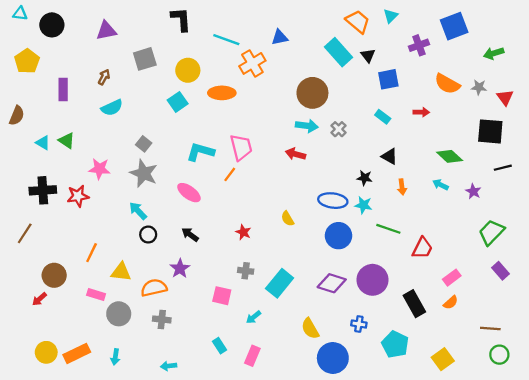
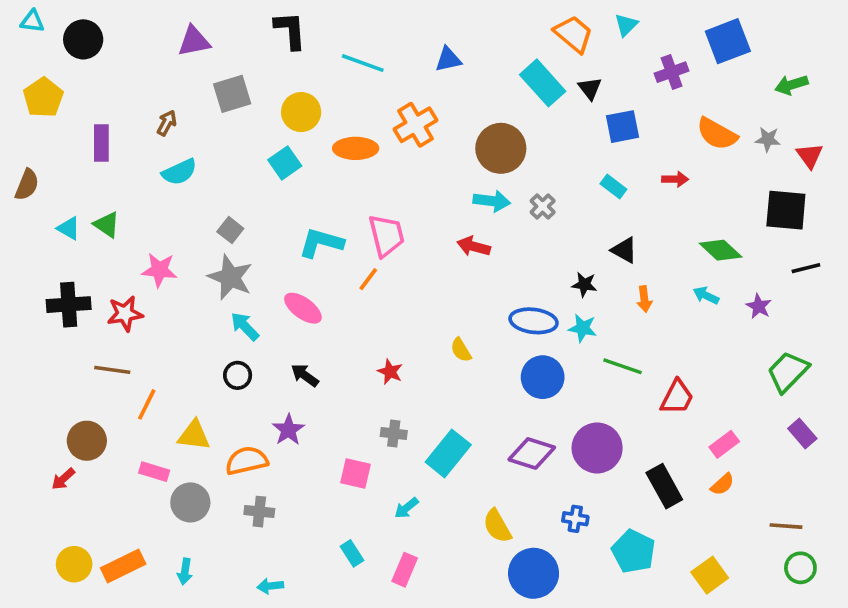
purple triangle: (106, 31) -> (194, 41), moved
orange cross: (252, 63) -> (416, 125), moved
cyan arrow: (138, 211) -> (245, 326), moved
brown line: (25, 233) -> (112, 370), moved, turned 65

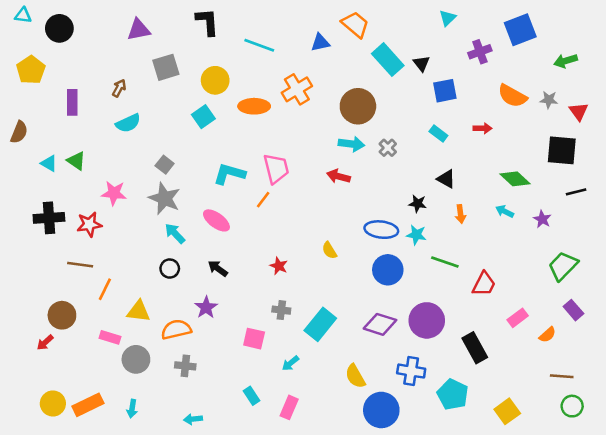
orange trapezoid: (573, 34) -> (355, 24), moved
orange semicircle: (722, 484) -> (547, 335), moved
blue cross: (575, 519) -> (411, 371), size x1.5

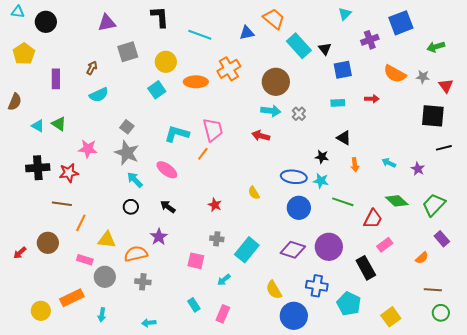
cyan rectangle: (438, 133) -> (338, 103), turned -40
green diamond: (515, 179) -> (397, 201), moved
pink rectangle: (518, 318) -> (385, 245), moved
red arrow: (45, 342) -> (20, 253), moved
orange rectangle: (88, 405) -> (72, 298), moved

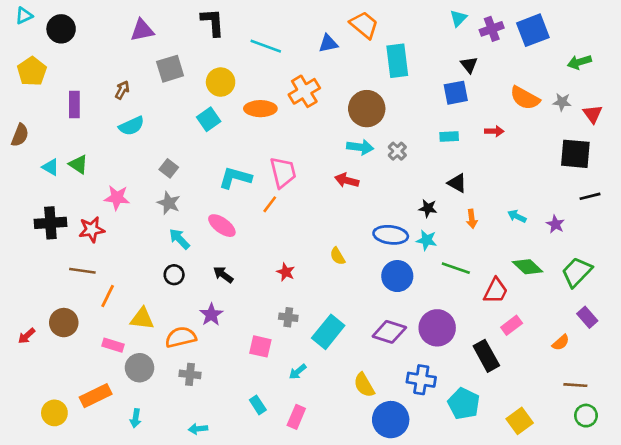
cyan triangle: (18, 12) -> (24, 16), turned -32
purple cross: (370, 40) -> (492, 29), moved
cyan rectangle: (299, 46) -> (397, 61), turned 35
black triangle: (325, 49) -> (469, 65), moved
gray star: (127, 153) -> (169, 203), size x0.7

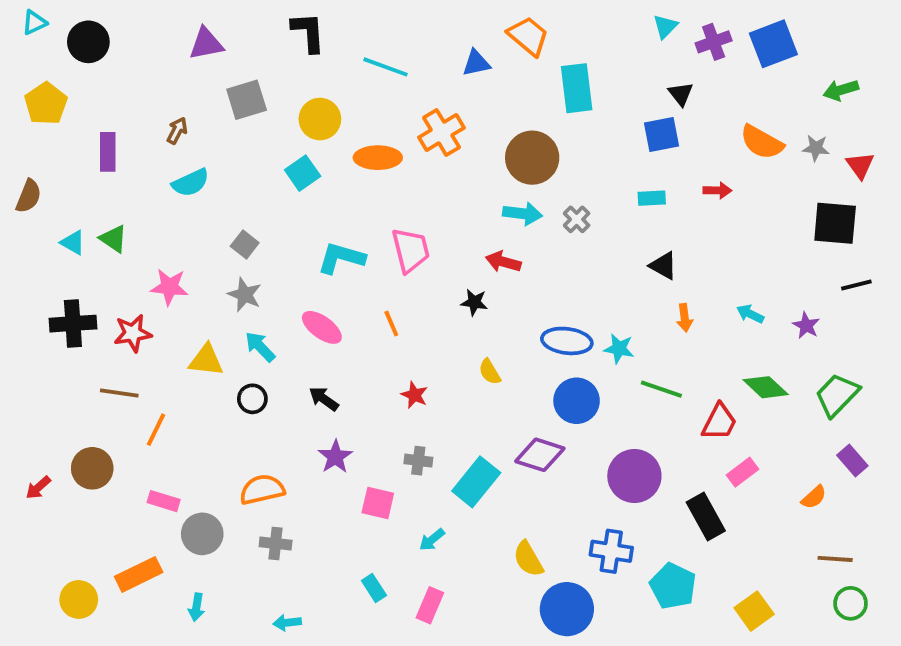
orange line: (270, 204) -> (391, 324), moved, turned -60
black star: (428, 208) -> (474, 302), moved
purple star: (211, 315) -> (335, 457), moved
yellow triangle: (142, 319) -> (206, 360), moved
purple diamond: (389, 332) -> (540, 455), moved

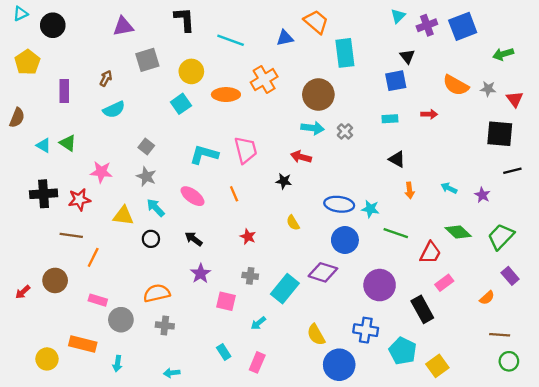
orange rectangle: (139, 574) -> (83, 344), turned 40
yellow square: (754, 611) -> (437, 366), moved

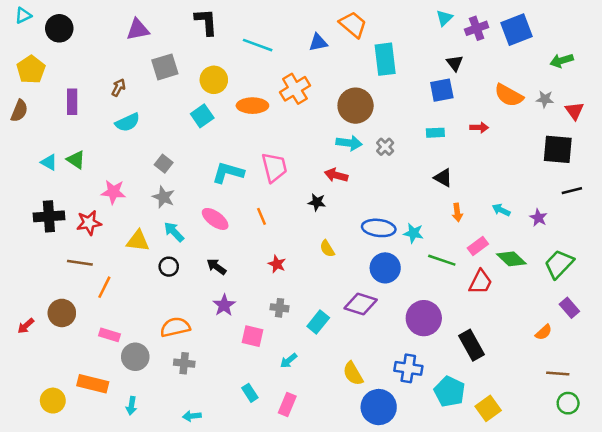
brown semicircle: (17, 118) -> (19, 111), moved
pink rectangle: (444, 283) -> (478, 246), moved
cyan rectangle: (285, 289) -> (318, 322), size x0.7

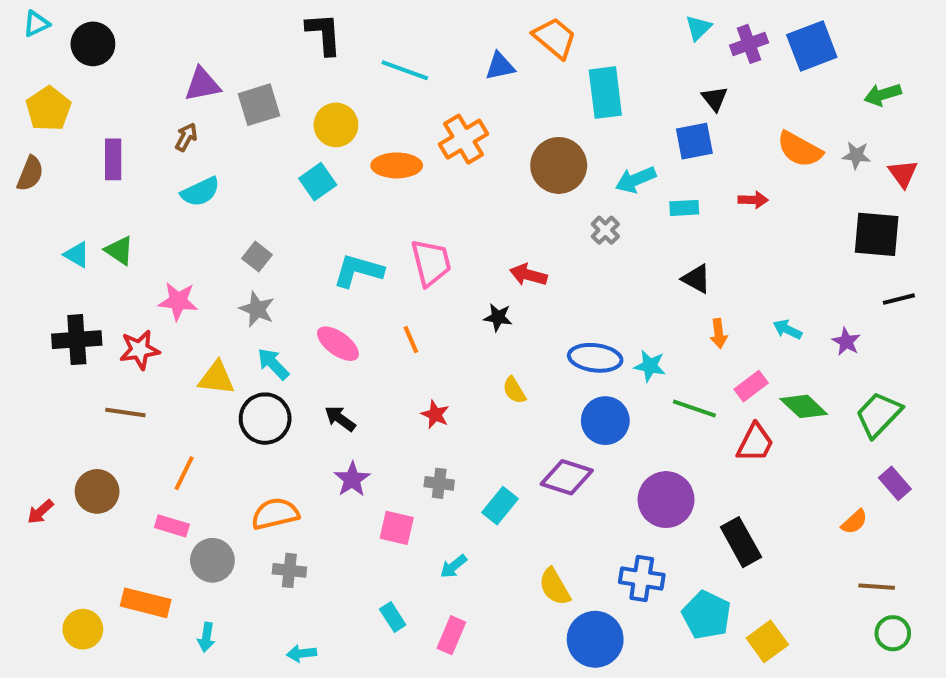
purple triangle: (138, 30) -> (202, 84), moved
cyan arrow: (349, 143) -> (636, 180), moved, turned 150
black circle: (169, 267) -> (265, 419), size x1.6
orange line: (104, 287) -> (184, 473), moved

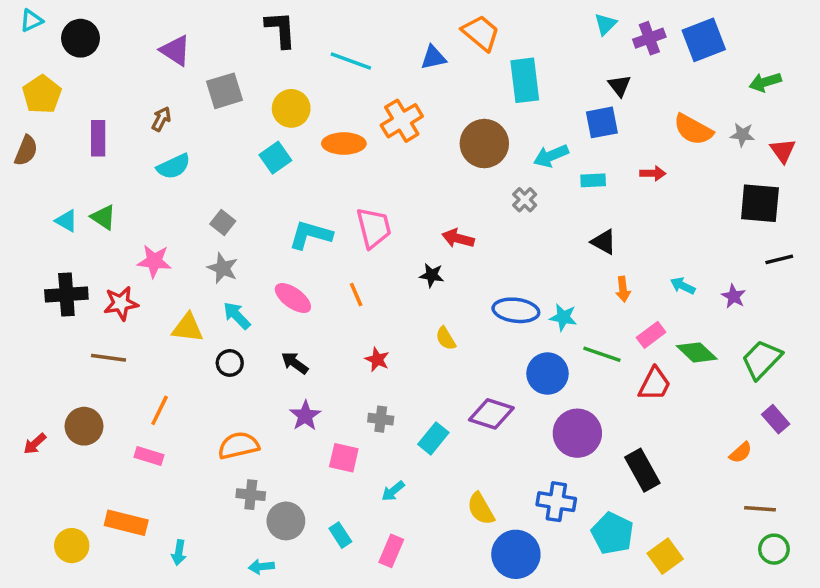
purple triangle: (202, 84) -> (175, 50), moved, turned 44
black circle: (265, 419) -> (230, 363), size x0.6
blue circle: (605, 421) -> (547, 374), moved
gray circle: (212, 560) -> (286, 521), moved

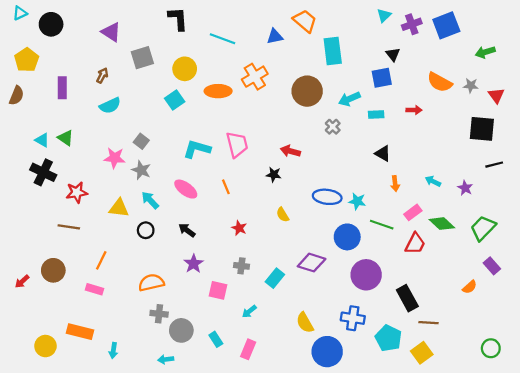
pink star: (154, 261) -> (115, 158), moved
black cross: (66, 295) -> (43, 172), moved, turned 30
brown line: (760, 509) -> (428, 323), moved

